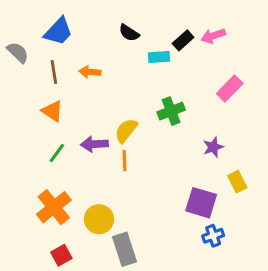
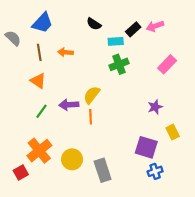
green cross: (171, 111) -> (119, 64), moved
gray rectangle: (125, 249) -> (103, 170), moved
red square: (61, 255) -> (21, 172), moved

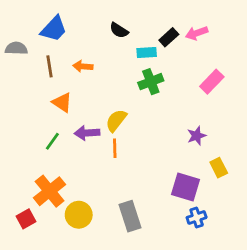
gray semicircle: (13, 38) -> (16, 48), turned -42
orange triangle: (38, 81) -> (62, 102), moved
yellow circle: (72, 159) -> (79, 215), moved

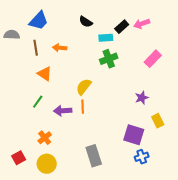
purple arrow: (87, 133) -> (63, 111), moved
orange cross: (50, 191) -> (45, 138), moved, size x0.6
yellow circle: (79, 215) -> (47, 164), moved

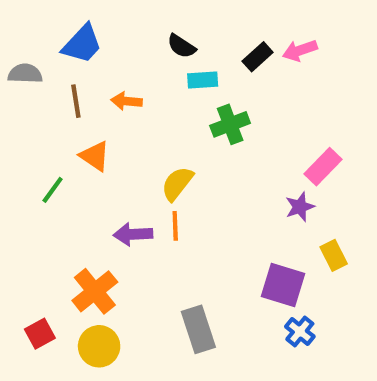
cyan rectangle: (106, 38) -> (203, 80), moved
pink rectangle: (153, 59) -> (323, 167), moved
green line: (38, 102) -> (53, 190), moved
orange cross: (45, 138) -> (95, 291), size x1.5
blue cross: (142, 157) -> (300, 331), turned -32

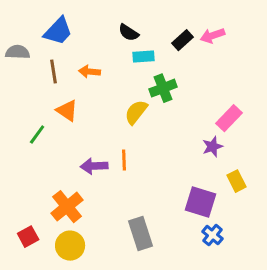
yellow semicircle: (177, 184) -> (136, 112), moved

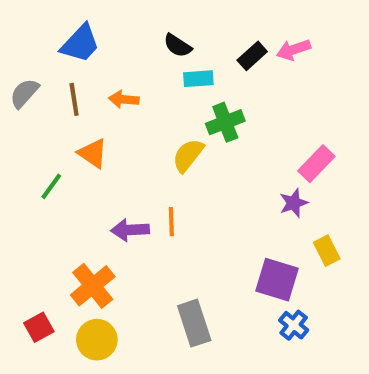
gray semicircle: (18, 52) -> (24, 93), moved, turned -50

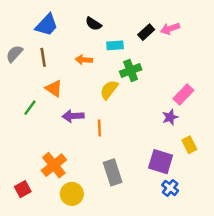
black semicircle: (178, 46) -> (93, 24), moved
orange arrow: (124, 99) -> (84, 60), moved
purple arrow: (130, 230) -> (73, 116), moved
gray rectangle: (194, 323) -> (113, 172), moved
yellow circle: (97, 340) -> (72, 194), moved

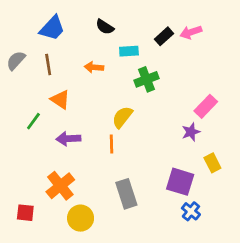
yellow semicircle: (109, 90) -> (122, 117), moved
purple arrow: (73, 116) -> (68, 139), moved
red square: (23, 189) -> (25, 213), turned 35

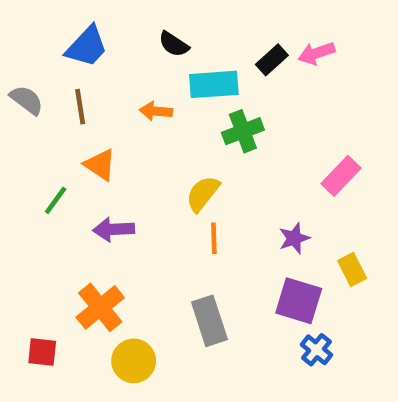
cyan rectangle: (129, 51) -> (214, 84), size x1.5
gray semicircle: (16, 61) -> (27, 100), turned 85
purple star: (191, 132) -> (294, 238), moved
orange line: (111, 144) -> (214, 238), moved

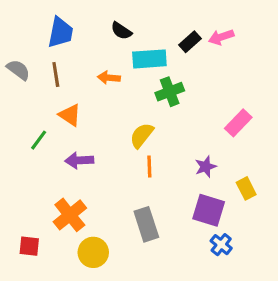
blue trapezoid: (87, 46) -> (60, 32), turned -32

